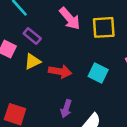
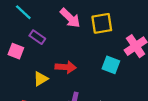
yellow triangle: (32, 61) -> (41, 79), moved
cyan square: (98, 73) -> (111, 65), moved

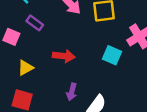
yellow triangle: (41, 79) -> (25, 68), moved

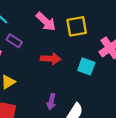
red arrow: (64, 56) -> (51, 59), moved

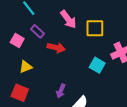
red arrow: (51, 59) -> (56, 48), moved

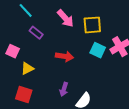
pink square: (17, 40) -> (13, 51), moved
red arrow: (56, 48) -> (65, 56), moved
cyan square: (97, 65) -> (98, 50), moved

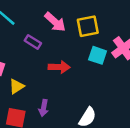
purple rectangle: (36, 33) -> (33, 42), moved
purple arrow: (64, 89) -> (44, 108), moved

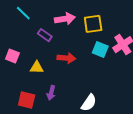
pink arrow: (55, 22) -> (65, 19), turned -54
yellow triangle: (17, 86) -> (37, 67), moved, turned 32

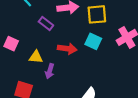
cyan square: (100, 50) -> (93, 41), moved
purple arrow: (51, 93) -> (50, 71), moved

